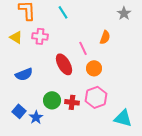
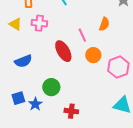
pink hexagon: (96, 97) -> (118, 67), moved
red cross: (72, 102) -> (71, 111), moved
blue square: (19, 111) -> (18, 98), turned 32

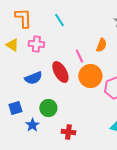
orange circle: (93, 55) -> (90, 76), size x1.5
blue semicircle: (23, 61) -> (33, 78), moved
blue square: (18, 98) -> (15, 108), moved

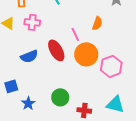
green circle: (48, 108) -> (60, 97), moved
red cross: (68, 132) -> (84, 110), moved

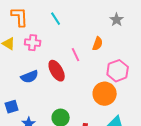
orange circle: (86, 54) -> (105, 94), moved
pink hexagon: (111, 66) -> (118, 71), moved

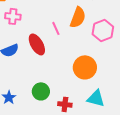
orange semicircle: (98, 44) -> (78, 17), size x1.5
pink hexagon: (118, 71) -> (103, 30), moved

